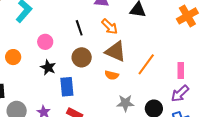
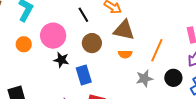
pink circle: (45, 42) -> (53, 36), size x1.6
orange circle: (13, 57) -> (24, 44), moved
orange line: (146, 64) -> (157, 50), moved

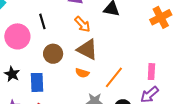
black line: (83, 15) -> (42, 21), moved
black star: (61, 60) -> (12, 74), moved

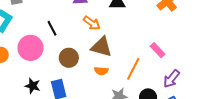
pink rectangle: (151, 72) -> (158, 50), moved, turned -35

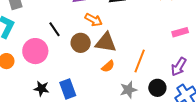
pink rectangle: (158, 50) -> (180, 32), moved, turned -56
brown circle: (69, 58) -> (81, 43), moved
orange semicircle: (101, 71) -> (108, 66), turned -40

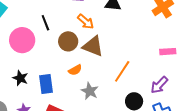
orange semicircle: (108, 66) -> (75, 70), moved
gray star: (128, 90) -> (90, 91), moved, turned 30

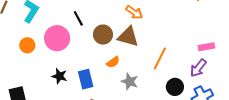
orange arrow: (86, 22) -> (134, 12), moved
pink rectangle: (168, 52) -> (206, 47), moved

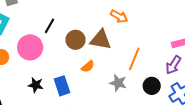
orange arrow: (134, 12) -> (119, 16), moved
black line: (78, 18) -> (50, 26), turned 63
gray star: (130, 82) -> (118, 83), moved

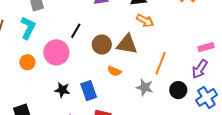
orange semicircle: (88, 66) -> (114, 71), turned 64

